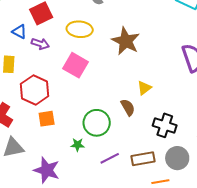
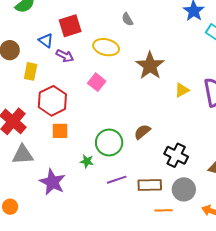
pink square: (76, 65) -> (97, 82), size x0.7
yellow triangle: (144, 88) -> (182, 90), moved
brown semicircle: (128, 107) -> (142, 132), turned -108

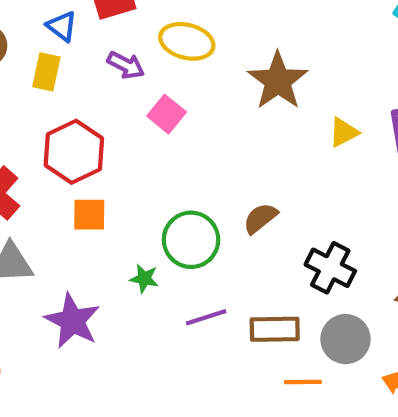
purple arrow: (65, 56) -> (126, 65), moved
yellow rectangle: (31, 71) -> (46, 72), moved

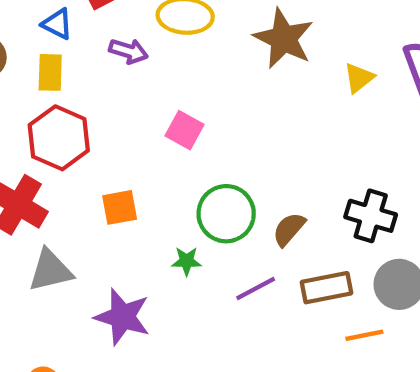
pink square: (167, 114) -> (184, 130), moved
red hexagon: (74, 152) -> (59, 138), moved
brown semicircle: (260, 218) -> (289, 229), moved

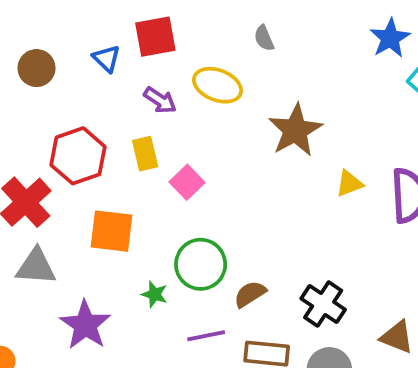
yellow rectangle: (50, 72) -> (145, 154), moved, turned -32
orange square: (120, 207) -> (112, 231), size x1.4

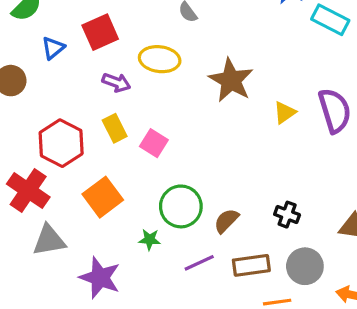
blue triangle: (107, 59) -> (53, 48), moved, turned 50
orange square: (112, 231) -> (103, 197), turned -30
black cross: (323, 304) -> (287, 215), size x0.7

